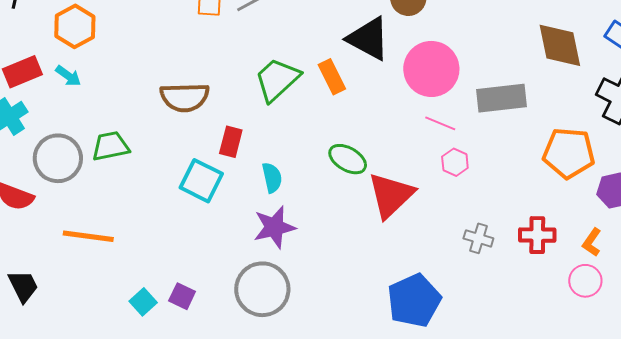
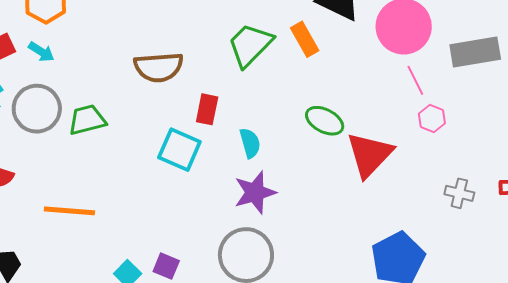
pink line: (440, 123) -> (415, 80), turned 44
gray circle: (58, 158) -> (37, 109), moved

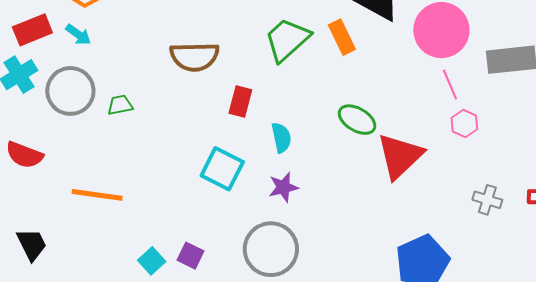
green trapezoid: (87, 120) -> (120, 105), size x0.7
cyan square: (179, 150) -> (222, 169), moved
purple star: (255, 192) -> (283, 187), size x0.7

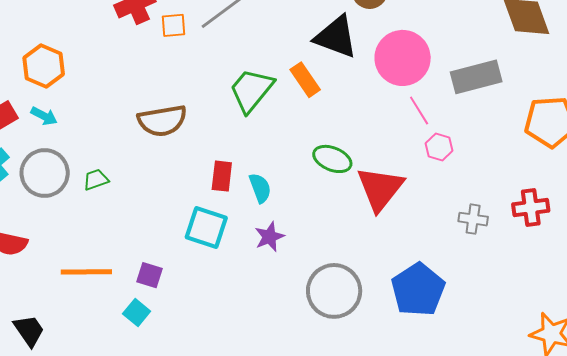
red rectangle: (240, 101) -> (222, 176), moved
gray circle: (271, 249) -> (334, 291), moved
purple square: (191, 256) -> (150, 275), moved
cyan square: (152, 261) -> (137, 312), moved

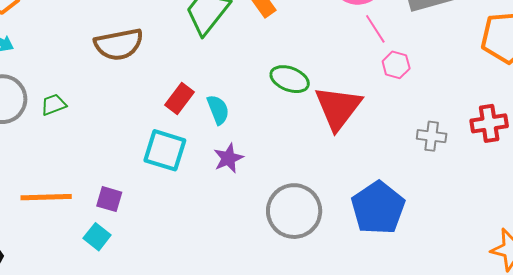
red rectangle: (222, 176) -> (179, 98), turned 32

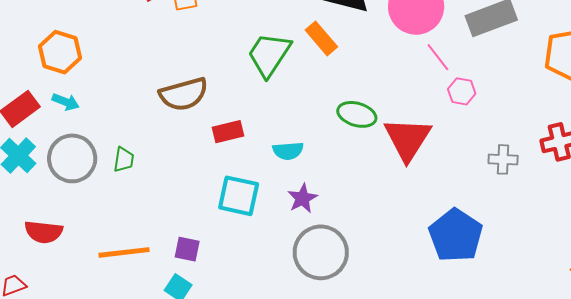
red rectangle: (179, 98) -> (228, 132), moved, turned 44
green trapezoid: (54, 105) -> (124, 160), turned 124
cyan semicircle: (218, 110) -> (288, 151), turned 112
gray circle: (294, 211) -> (321, 252), moved

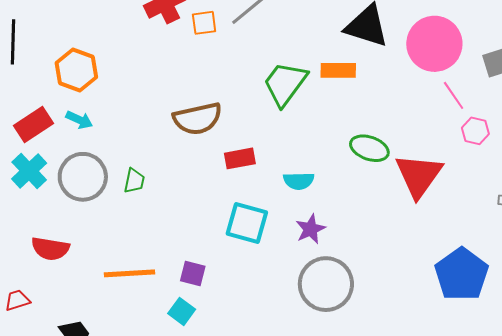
orange rectangle: (321, 38) -> (338, 70), turned -52

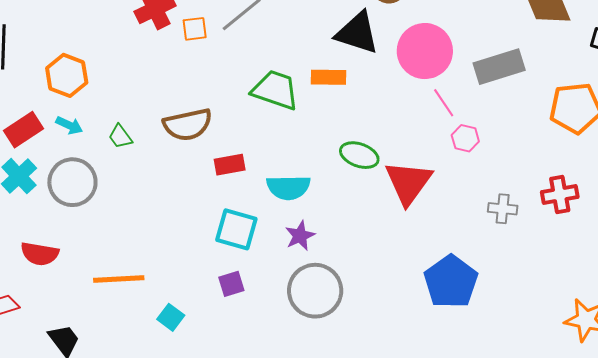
green trapezoid: (285, 84) -> (275, 90), turned 72
green trapezoid: (134, 181) -> (120, 137), moved, turned 132
cyan semicircle: (299, 181) -> (288, 187), size x1.4
purple square: (193, 273) -> (231, 284), moved, turned -32

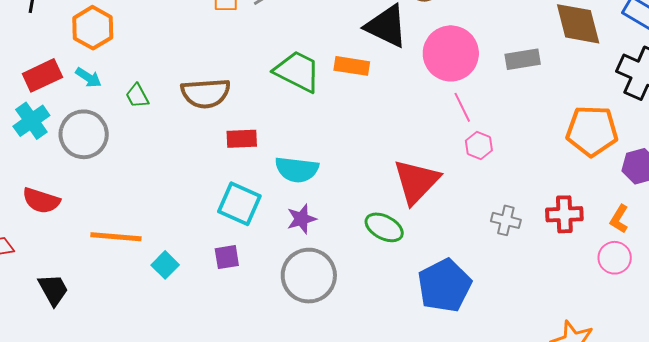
gray rectangle: (499, 67) -> (523, 59), moved, size x0.7
green ellipse: (359, 155) -> (384, 227), moved
cyan square: (171, 317) -> (165, 265), moved

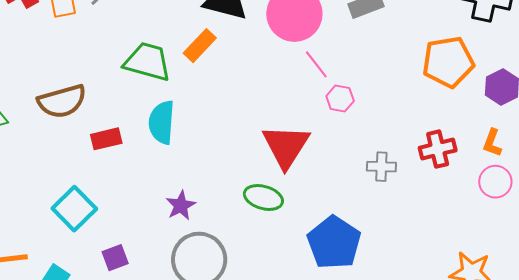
orange rectangle: (352, 66) -> (200, 46), turned -44
cyan semicircle: (297, 169) -> (162, 122), moved, turned 99
cyan square: (239, 204) -> (74, 209), moved, turned 33

